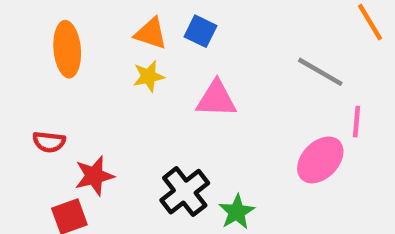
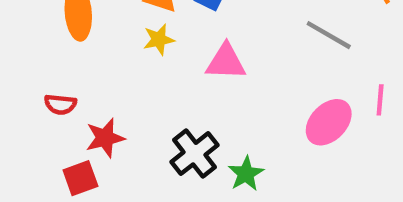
pink line: (356, 122) -> (380, 100), moved

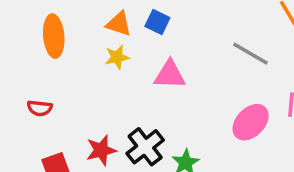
red star: (105, 138) -> (101, 150), moved

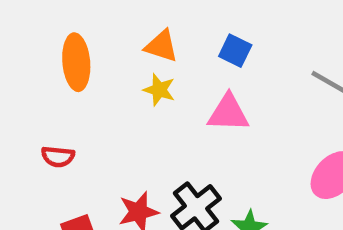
blue square: (157, 22) -> (235, 51), moved
yellow star: (117, 57) -> (159, 90), turned 30

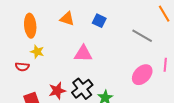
yellow star: (159, 90) -> (37, 52), moved
pink triangle: (228, 113) -> (83, 54), moved

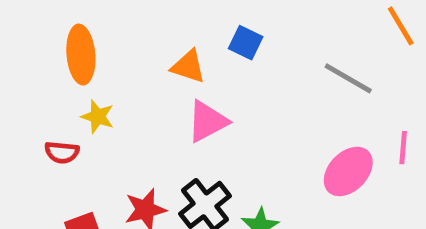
orange triangle: (67, 19) -> (188, 66), moved
pink triangle: (83, 54) -> (207, 121), turned -30

